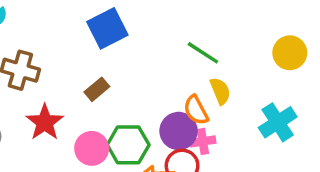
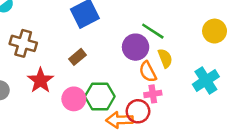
purple circle: (179, 131) -> (136, 47), moved

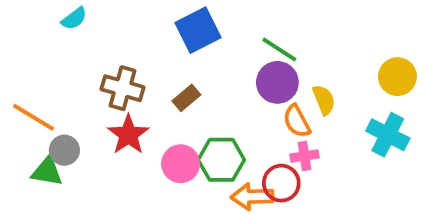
green line: (153, 31) -> (279, 49), moved
yellow circle: (215, 31) -> (397, 77), moved
brown cross: (23, 43) -> (122, 88), moved
cyan cross: (206, 80) -> (388, 135), turned -30

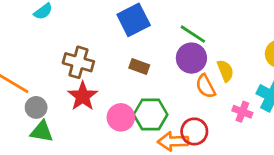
brown rectangle: (186, 98) -> (139, 66), moved, turned 60
pink cross: (305, 156) -> (242, 112), moved, turned 30
green triangle: (47, 171) -> (42, 131), moved

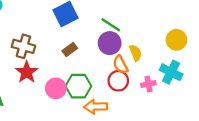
brown rectangle: (139, 66) -> (70, 50), turned -56
pink cross: (242, 112) -> (148, 84), turned -32
red circle: (194, 131) -> (118, 81), moved

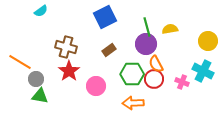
green line: (111, 25) -> (147, 27), turned 42
yellow semicircle: (136, 53) -> (170, 29), moved, turned -77
pink cross: (148, 84) -> (182, 82), turned 32
green hexagon: (78, 86) -> (132, 74), moved

